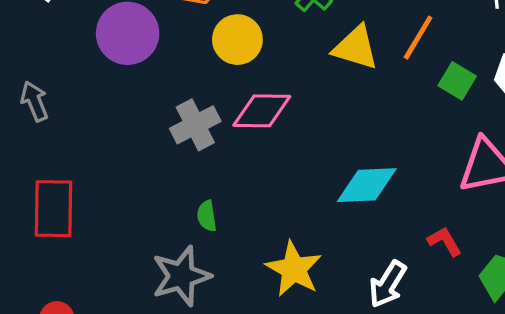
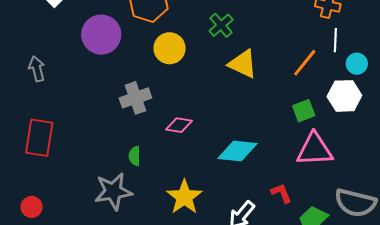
orange line: (418, 38) -> (305, 63), moved
green square: (457, 81) -> (304, 111), moved, turned 30
pink diamond: (262, 111) -> (179, 125), moved, size x0.7

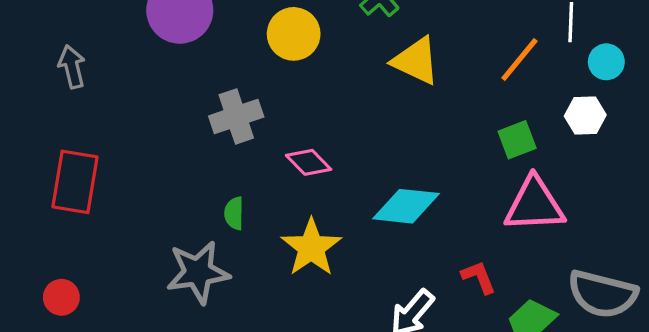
white hexagon: (344, 96) -> (585, 116), size x0.7
pink diamond: (179, 125) -> (309, 162), turned 36
yellow star: (184, 197) -> (311, 247), moved

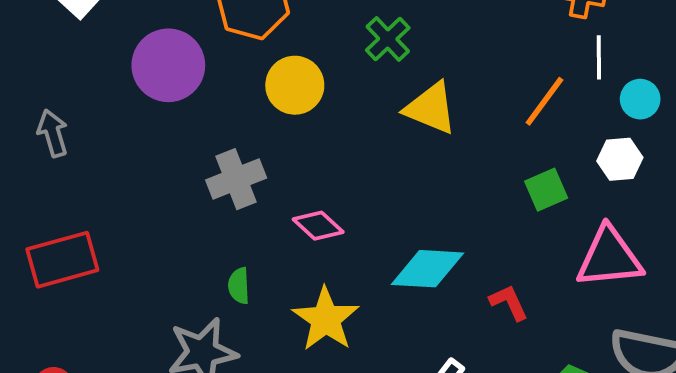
red rectangle: (75, 182) -> (62, 260), turned 68
pink triangle: (535, 205) -> (609, 258), moved
red L-shape: (479, 277) -> (509, 302), moved

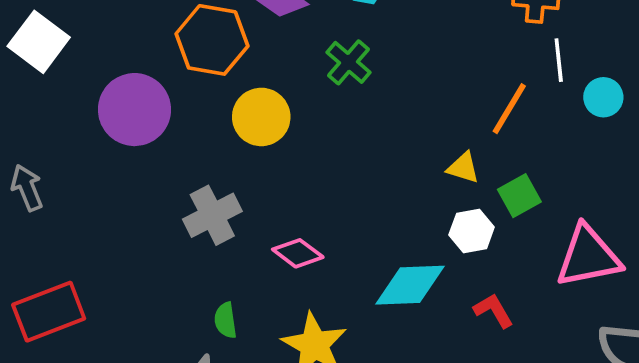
yellow triangle: (431, 108) -> (463, 168), moved, size x0.6
white hexagon: (620, 159) -> (472, 231), moved

